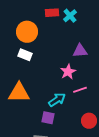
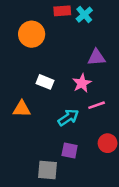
white rectangle: (25, 55) -> (45, 82), moved
orange triangle: (19, 93) -> (22, 109), size x0.7
purple square: (48, 118) -> (70, 151), moved

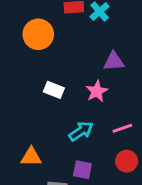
pink line: (97, 105) -> (122, 128), moved
orange triangle: (22, 109) -> (31, 157), moved

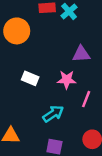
pink star: (97, 91) -> (67, 80), turned 30
pink line: (122, 128) -> (86, 99), moved, turned -49

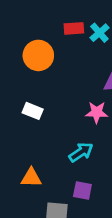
white rectangle: (30, 78) -> (33, 111), moved

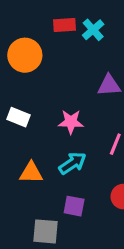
pink star: (97, 112) -> (71, 122), moved
orange triangle: (31, 178) -> (31, 173), moved

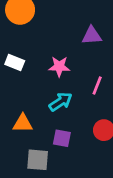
orange triangle: (31, 173) -> (23, 123), moved

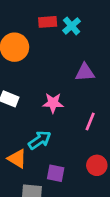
cyan arrow: (61, 102) -> (40, 140), moved
orange triangle: (23, 123) -> (17, 159), turned 30

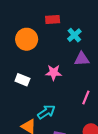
cyan cross: (72, 26) -> (74, 35), moved
pink star: (53, 103) -> (54, 72), moved

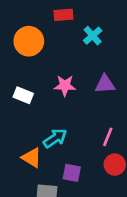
purple triangle: (82, 59) -> (105, 84), moved
pink line: (86, 97) -> (108, 137), moved

